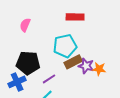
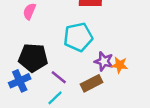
brown rectangle: (73, 62) -> (92, 83), moved
purple line: (49, 79) -> (59, 77), turned 72

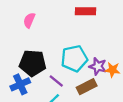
cyan pentagon: (78, 37) -> (74, 59), moved

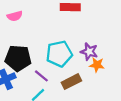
pink semicircle: (29, 20) -> (15, 16), turned -128
purple star: (98, 66) -> (89, 52), moved

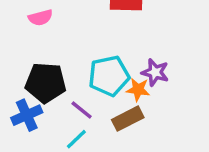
orange star: (97, 65) -> (138, 89), moved

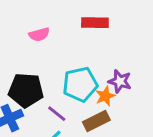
pink semicircle: (40, 18) -> (39, 34), moved
orange star: (138, 89) -> (105, 96), turned -30

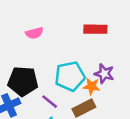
red rectangle: (95, 23) -> (95, 29), moved
orange star: (105, 96) -> (92, 86), turned 30

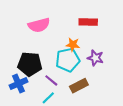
pink semicircle: (34, 33) -> (39, 25), size x1.5
orange star: (92, 86) -> (73, 45), moved

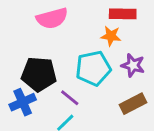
orange star: (73, 45) -> (111, 36), moved
brown rectangle: (79, 86) -> (133, 104), moved

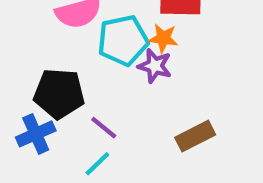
purple star: (133, 65) -> (155, 66), moved
cyan pentagon: (93, 68) -> (123, 40), moved

